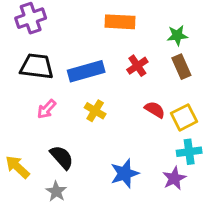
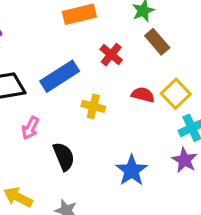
yellow cross: (95, 111) -> (93, 106), moved
black semicircle: (62, 157) -> (64, 156), moved, turned 36

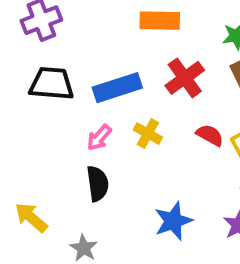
red cross: (111, 55) -> (185, 78), size x1.4
pink arrow: (30, 128) -> (99, 138), moved

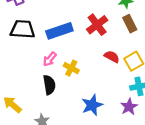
yellow cross: (148, 134) -> (71, 68), moved

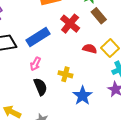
yellow cross: (71, 68) -> (65, 74), moved

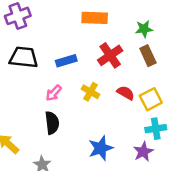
blue rectangle: (38, 37) -> (66, 61), size x0.7
yellow cross: (65, 74) -> (91, 92), moved

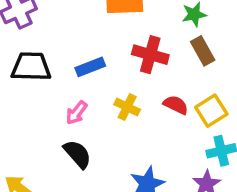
red cross: (110, 55) -> (150, 55), turned -35
black semicircle: (52, 123) -> (77, 154), turned -30

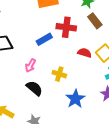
blue rectangle: (90, 67) -> (44, 39), moved
yellow cross: (127, 107) -> (59, 74), moved

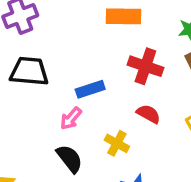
blue rectangle: (44, 39) -> (90, 89), moved
red semicircle: (85, 53) -> (148, 114), moved

